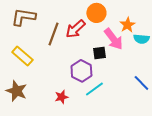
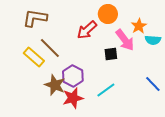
brown line: (53, 34) -> (50, 48), moved, turned -65
purple hexagon: (81, 71) -> (73, 76), moved
brown star: (16, 91) -> (55, 85), moved
red star: (61, 97) -> (73, 98), size x1.5

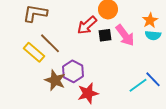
orange star: (139, 26) -> (150, 20), moved
black square: (111, 54) -> (105, 35), moved
cyan line: (106, 90) -> (138, 85), moved
red star: (73, 98) -> (88, 93), moved

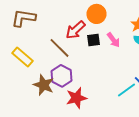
pink arrow: (125, 35) -> (114, 40), size x0.7
brown line: (50, 43) -> (60, 48), moved

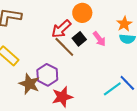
black square: (94, 40) -> (79, 39), turned -32
brown line: (60, 48) -> (64, 47), moved

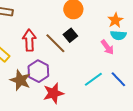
red arrow: (61, 29) -> (29, 40), moved, turned 130
pink arrow: (99, 39) -> (107, 47), moved
cyan line: (112, 89) -> (93, 79), moved

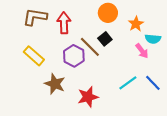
orange star: (115, 20) -> (136, 24), moved
red arrow: (29, 40) -> (64, 23), moved
purple hexagon: (38, 71) -> (74, 56), moved

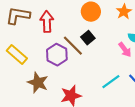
orange star: (136, 24) -> (124, 12), moved

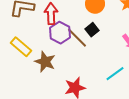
purple hexagon: (57, 55) -> (60, 33), moved
brown star: (38, 83) -> (45, 62), moved

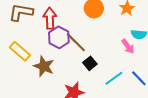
black square: (92, 30) -> (90, 63), moved

